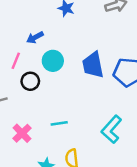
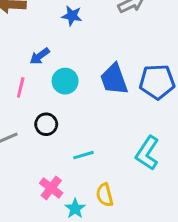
black circle: (30, 81) -> (46, 124), moved
pink cross: (22, 133) -> (51, 188), moved

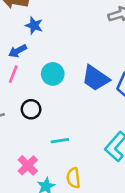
blue star: (72, 16) -> (34, 25), moved
blue arrow: (40, 56) -> (18, 51), moved
blue trapezoid: (114, 79) -> (96, 78), turned -44

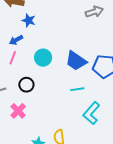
cyan line: (60, 141) -> (77, 89), moved
pink cross: (28, 165) -> (18, 111), moved

